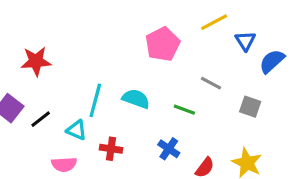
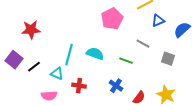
blue triangle: (245, 41) -> (158, 21), moved, turned 40

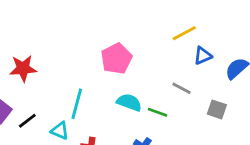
pink pentagon: (112, 19) -> (116, 59), moved
cyan semicircle: (95, 54) -> (129, 102), moved

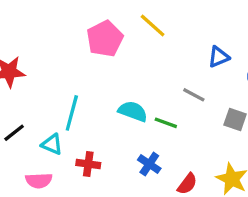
yellow line: (184, 33) -> (153, 26), moved, turned 70
pink pentagon: (116, 59) -> (105, 39), moved

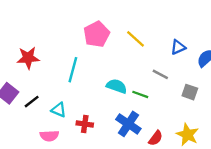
yellow line: (153, 26) -> (136, 39), moved
cyan line: (72, 113) -> (73, 70), moved
blue cross: (149, 164) -> (128, 124), size x1.5

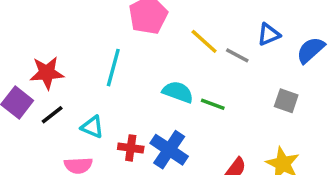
yellow line: (136, 39) -> (204, 41), moved
red star: (28, 58) -> (47, 73), moved
gray line: (160, 74) -> (237, 55), moved
blue cross: (128, 124) -> (169, 150), moved

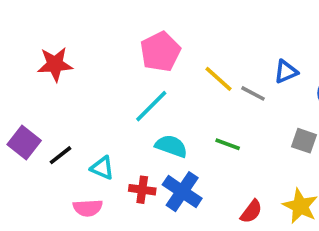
cyan line: (113, 68) -> (151, 106), moved, turned 30
red star: (47, 73) -> (55, 64), moved
cyan semicircle: (178, 92) -> (171, 146), moved

